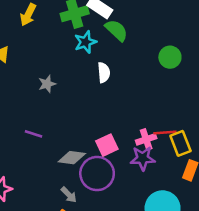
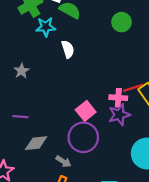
cyan star: (85, 42) -> (46, 27), turned 30
pink cross: (146, 139) -> (118, 98), turned 36
gray diamond: (72, 158) -> (36, 143), moved

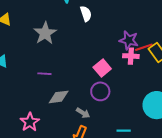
gray star: (22, 71) -> (45, 33), size x1.6
purple star: (119, 115) -> (129, 40), moved, turned 30
purple circle: (83, 137) -> (100, 91), size x0.7

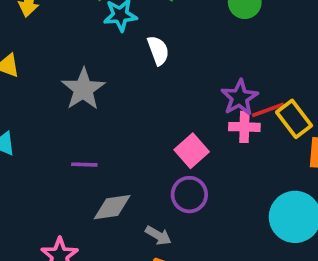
purple star: (129, 40) -> (240, 98), turned 30

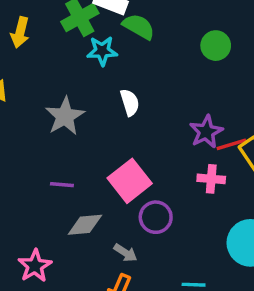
white semicircle: (158, 50) -> (130, 102), moved
pink cross: (244, 127) -> (211, 179), moved
pink square: (192, 151) -> (130, 181), moved, size x1.4

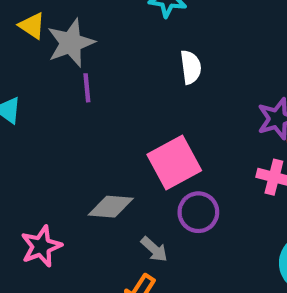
gray star: (65, 116) -> (71, 43), moved
purple line: (62, 185) -> (87, 88), moved, turned 70

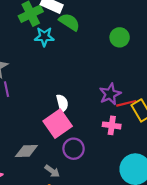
white semicircle: (191, 67) -> (62, 103), moved

